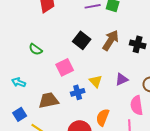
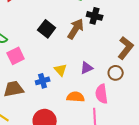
black cross: (138, 44) -> (95, 16), moved
pink square: (65, 67) -> (16, 56), moved
orange semicircle: (103, 117) -> (76, 97), moved, turned 72

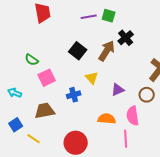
black cross: (95, 16) -> (126, 38), turned 35
yellow triangle: (61, 70) -> (92, 78), moved
blue cross: (43, 81) -> (74, 95), moved

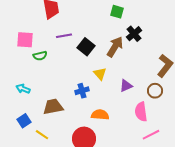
purple line: (89, 17) -> (64, 36), moved
green semicircle: (32, 60) -> (40, 56), turned -48
pink square: (47, 78) -> (25, 40), moved, turned 30
orange semicircle: (107, 119) -> (100, 115), moved
pink line: (126, 139) -> (151, 135), moved, turned 66

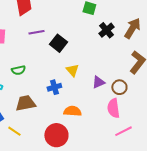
brown arrow: (115, 47) -> (132, 28), moved
green semicircle: (40, 56) -> (18, 70), moved
brown circle: (155, 91) -> (119, 87), moved

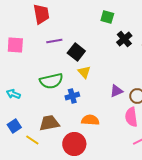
green semicircle: (18, 70) -> (51, 81), moved, size x1.6
yellow triangle: (72, 70) -> (84, 72), moved
brown trapezoid: (25, 103) -> (49, 123), moved

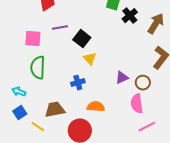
black cross: (124, 39) -> (130, 16), moved
pink square: (15, 45) -> (33, 39), moved
green semicircle: (51, 81) -> (38, 68), moved, turned 105
cyan arrow: (13, 94) -> (19, 92), moved

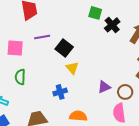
green semicircle: (38, 68) -> (20, 77), size x0.7

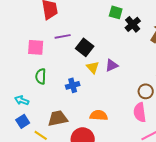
purple triangle: (104, 87) -> (112, 65), moved
blue cross: (60, 92) -> (73, 85), moved

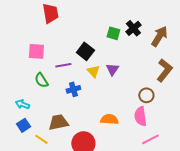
green square: (116, 12) -> (113, 33), moved
purple line: (63, 36) -> (63, 65), moved
purple triangle: (112, 65) -> (112, 69), turned -32
green semicircle: (41, 76) -> (41, 80), turned -35
orange semicircle: (99, 115) -> (109, 119), moved

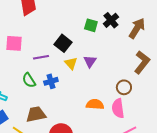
green semicircle: (41, 80) -> (29, 80), moved
orange semicircle: (109, 119) -> (95, 104), moved

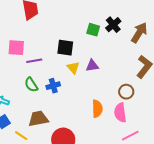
black square: (63, 43) -> (65, 48), turned -30
purple line: (41, 57) -> (34, 61), moved
purple triangle: (90, 61) -> (92, 66), turned 48
orange semicircle: (95, 104) -> (97, 109), turned 84

